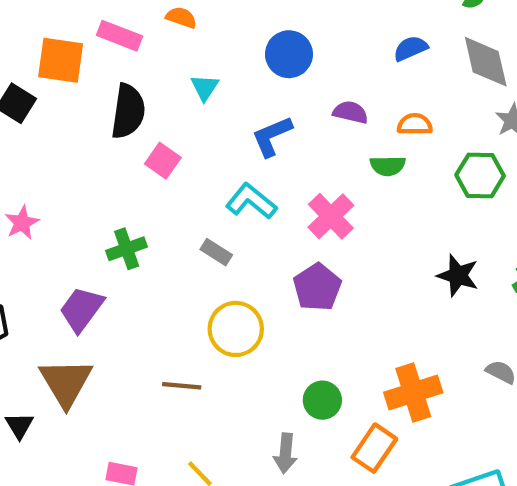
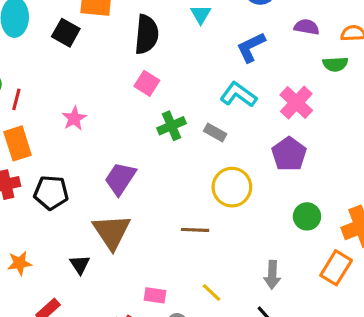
pink square: (163, 161) -> (147, 83), moved
green cross: (127, 249) -> (172, 126), moved
green circle: (322, 400) -> (307, 216), moved

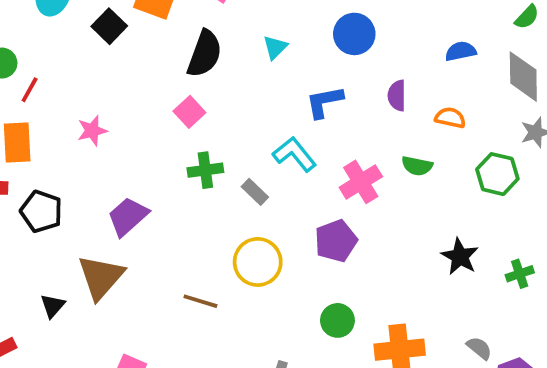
purple semicircle: (307, 27) -> (397, 95), turned -115
green semicircle: (335, 64) -> (417, 166), moved

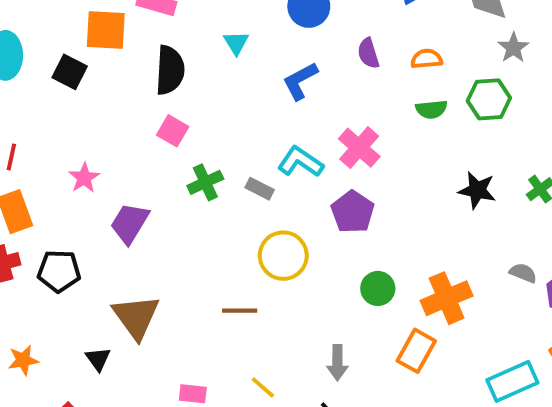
cyan L-shape: (295, 154) -> (300, 162), moved
green semicircle: (417, 166) -> (431, 109), moved
purple trapezoid: (128, 216) -> (130, 223), moved

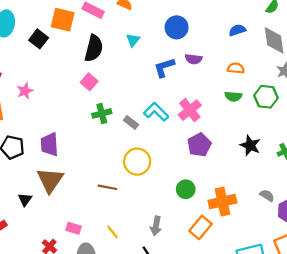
purple semicircle: (368, 53) -> (194, 59), moved, turned -77
pink star: (84, 178) -> (25, 91), moved
purple pentagon: (353, 212) -> (199, 145), moved
purple trapezoid: (130, 223) -> (49, 144), moved, turned -45

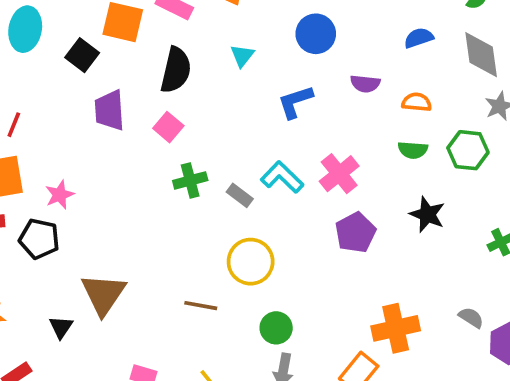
purple semicircle: (194, 59) -> (365, 84), moved
pink star: (25, 91) -> (60, 195), moved
purple trapezoid: (49, 144) -> (110, 110), moved
black star: (250, 145) -> (427, 214), moved
green circle: (186, 189) -> (276, 328), moved

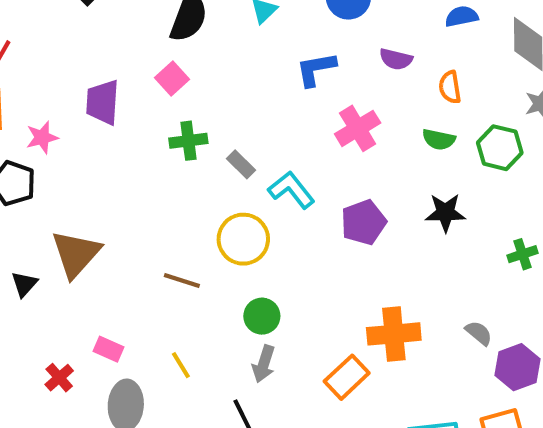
orange semicircle: (417, 102) -> (450, 87), turned -112
purple trapezoid: (110, 110) -> (103, 102), moved
pink cross: (339, 174) -> (358, 128), moved
cyan L-shape: (282, 177) -> (291, 190), moved
black star: (427, 214) -> (445, 213), turned -30

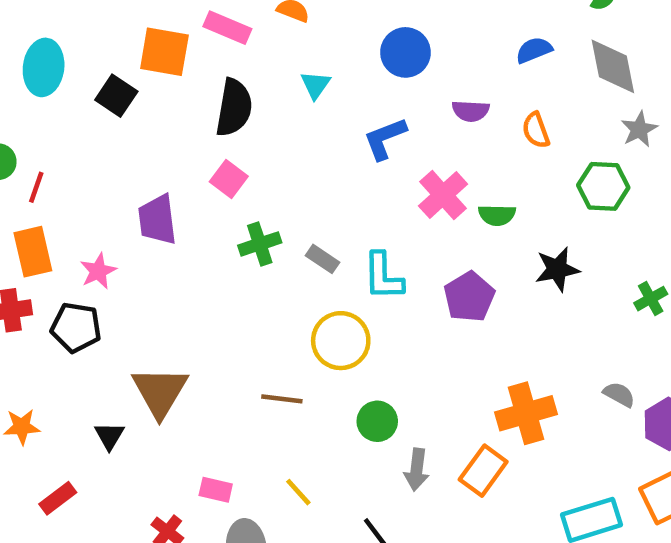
green semicircle: (439, 139) -> (497, 215), moved
cyan L-shape: (291, 190) -> (383, 276), turned -132
gray arrow: (264, 364) -> (417, 470), moved

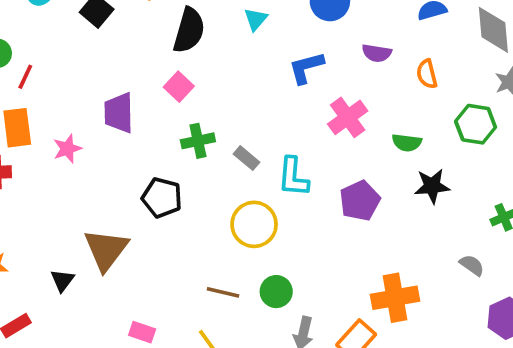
green semicircle: (497, 215) -> (407, 143), moved
black pentagon: (76, 327) -> (162, 198), moved
gray semicircle: (619, 394) -> (472, 265), moved
brown line: (282, 399) -> (223, 292), moved

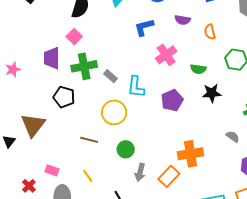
purple trapezoid: (119, 113) -> (52, 58), moved
green cross: (198, 141) -> (84, 66), size x1.4
brown line: (223, 292) -> (89, 140), moved

